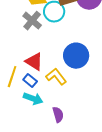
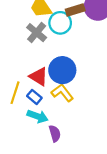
blue circle: (76, 56) -> (62, 70), moved
purple semicircle: (58, 115) -> (55, 133), moved

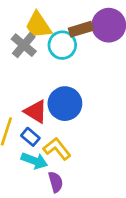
gray cross: (37, 33) -> (24, 45), moved
yellow L-shape: (62, 93) -> (57, 149), moved

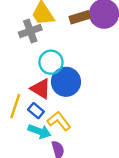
gray cross: (24, 45) -> (30, 31), turned 30
cyan circle: (62, 45) -> (51, 62), moved

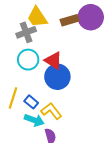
cyan circle: (51, 62) -> (28, 60), moved
red triangle: (41, 89) -> (53, 61), moved

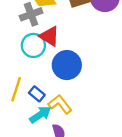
red triangle: (53, 61) -> (50, 36), moved
cyan arrow: (34, 120) -> (40, 115), turned -54

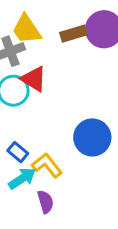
blue circle: (67, 65) -> (92, 137), moved

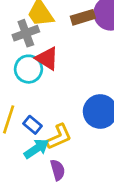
yellow L-shape: (47, 165) -> (59, 137), turned 104

